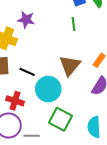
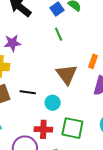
cyan circle: (48, 89) -> (53, 103), size x0.6
red cross: (15, 101) -> (43, 129), moved

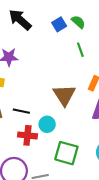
green line: (59, 34) -> (80, 50), moved
red cross: (43, 129) -> (27, 135), moved

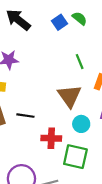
green line: (80, 50) -> (80, 62), moved
cyan circle: (47, 124) -> (81, 124), moved
red cross: (27, 135) -> (51, 138), moved

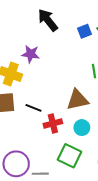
brown triangle: (69, 96) -> (77, 100), turned 40
red cross: (51, 138) -> (53, 124), moved, turned -30

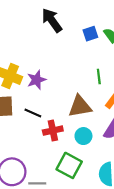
purple star: (31, 54) -> (37, 80), moved, turned -30

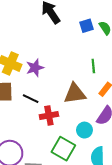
cyan circle: (83, 136) -> (84, 130), moved

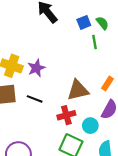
green line: (93, 66) -> (94, 42), moved
red cross: (49, 116) -> (66, 115), moved

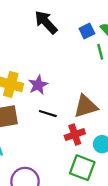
black line: (35, 99) -> (48, 114), moved

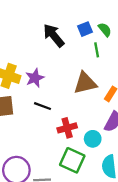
black arrow: (46, 22) -> (54, 35), moved
brown triangle: (86, 106) -> (85, 83), moved

